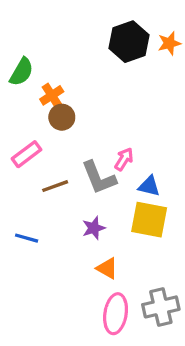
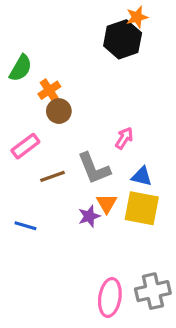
orange star: (169, 43) -> (137, 17), moved
pink arrow: (124, 159) -> (124, 138), moved
orange triangle: (107, 268) -> (107, 203), moved, turned 30

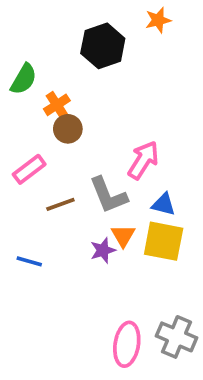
black hexagon: (123, 39) -> (103, 46), moved
pink arrow: (124, 138) -> (143, 160), size x1.5
gray cross: (153, 291) -> (176, 337), turned 36

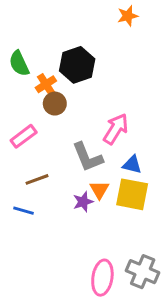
black hexagon: (103, 46) -> (77, 65), moved
green semicircle: (24, 79) -> (19, 63), turned 125
brown line: (60, 204) -> (37, 179), moved

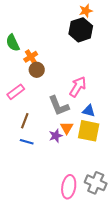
black hexagon: (77, 65) -> (81, 30), moved
brown line: (37, 179) -> (25, 121), turned -49
blue line: (24, 211) -> (27, 142), moved

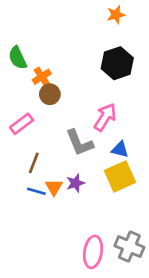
black hexagon: (81, 30) -> (117, 63), moved
orange triangle: (67, 128) -> (54, 187), moved
yellow square: (89, 131) -> (120, 176), turned -35

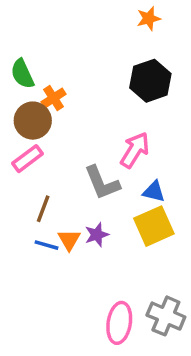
brown circle: (50, 94) -> (33, 121), moved, size x1.4

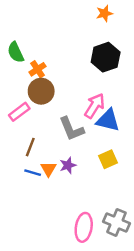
brown circle: (33, 121) -> (41, 91), moved
blue triangle: (154, 191) -> (108, 120), moved, size x1.5
yellow square: (154, 226) -> (108, 159), size x0.7

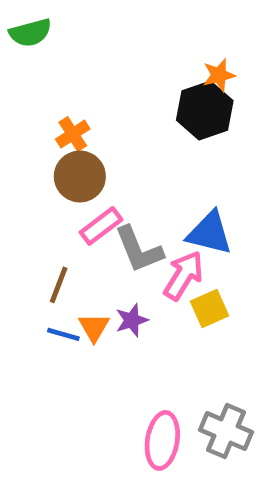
orange star: (104, 13) -> (219, 75), moved
green semicircle: (16, 52) -> (30, 33), moved, turned -80
pink arrow: (95, 106) -> (184, 275), moved
pink rectangle: (19, 112) -> (101, 226), moved

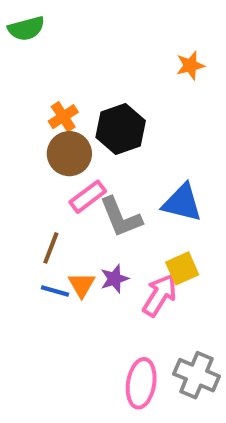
black hexagon: (205, 110) -> (121, 129), moved
pink arrow: (184, 275) -> (160, 295), moved

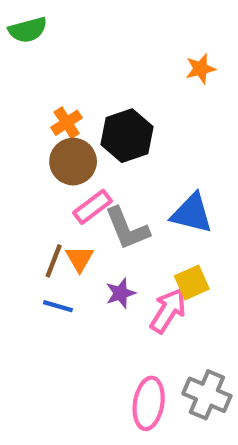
orange triangle: (82, 285) -> (80, 259), moved

